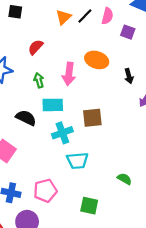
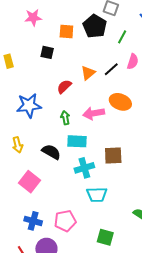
black line: (85, 16) -> (111, 69), moved
orange triangle: (63, 17) -> (88, 73), moved
pink arrow: (69, 74) -> (94, 113), turned 70

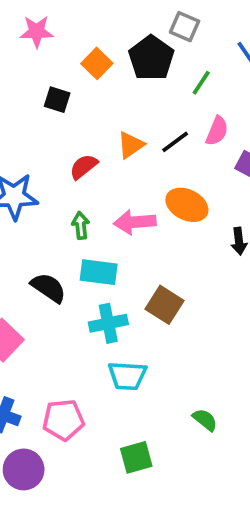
orange square: (66, 32) -> (97, 63), turned 35
brown square: (113, 156) -> (165, 305), turned 30
green square: (105, 237) -> (136, 457), turned -36

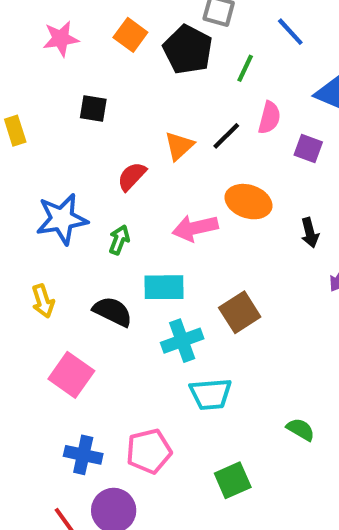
orange square: (97, 63) -> (130, 35), moved
green arrow: (81, 225) -> (119, 240), moved, turned 36
brown square: (165, 305) -> (240, 312), turned 33

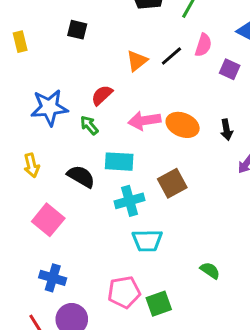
red semicircle: (132, 176) -> (102, 95), moved
orange ellipse: (248, 202) -> (183, 125), moved
green arrow: (119, 240) -> (89, 125), turned -66
pink pentagon: (149, 451) -> (124, 292), moved

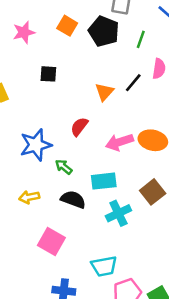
green arrow: (89, 125) -> (64, 167), moved
yellow arrow: (32, 165) -> (29, 197), turned 102
cyan trapezoid: (147, 241) -> (104, 266), moved

